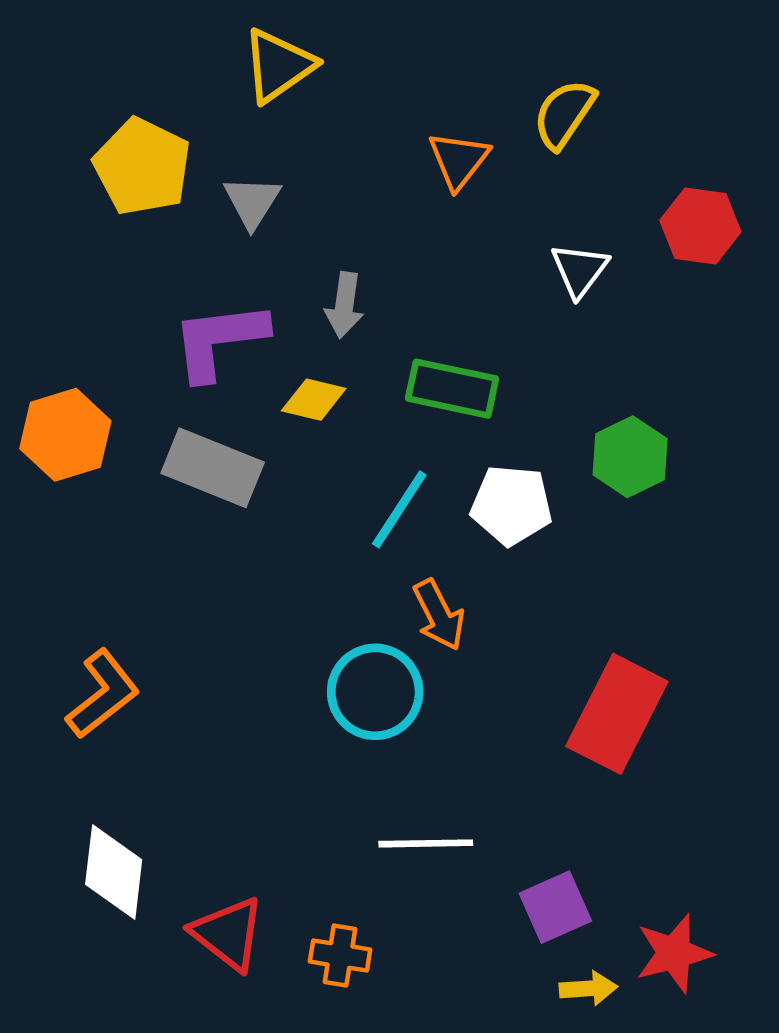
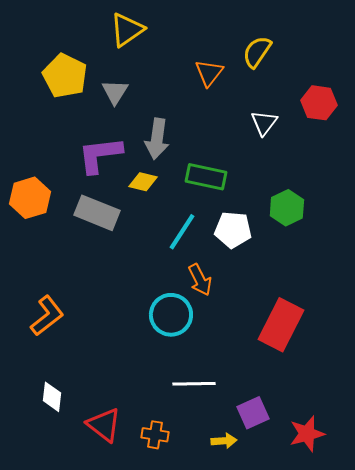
gray arrow: (344, 305) -> (157, 139), size x1.4
white diamond: (114, 872) -> (52, 397), size x0.7
yellow arrow: (588, 988) -> (224, 441), moved

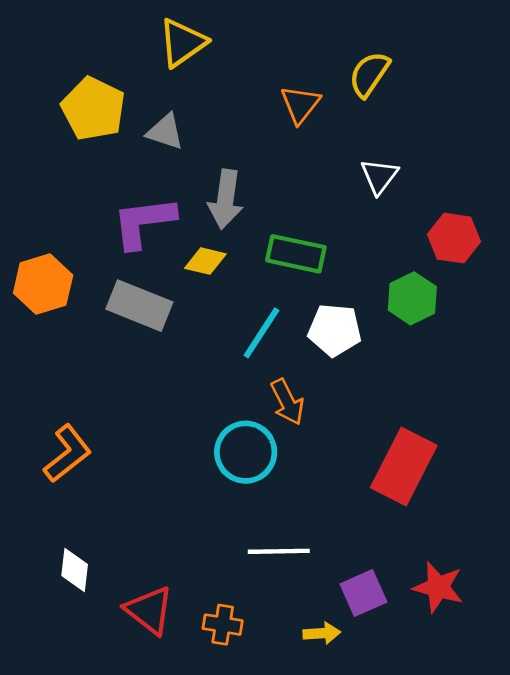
gray triangle: (115, 92) -> (165, 132), turned -44
red hexagon: (319, 103) -> (454, 238), moved
red star: (307, 434) -> (438, 587), moved, turned 30

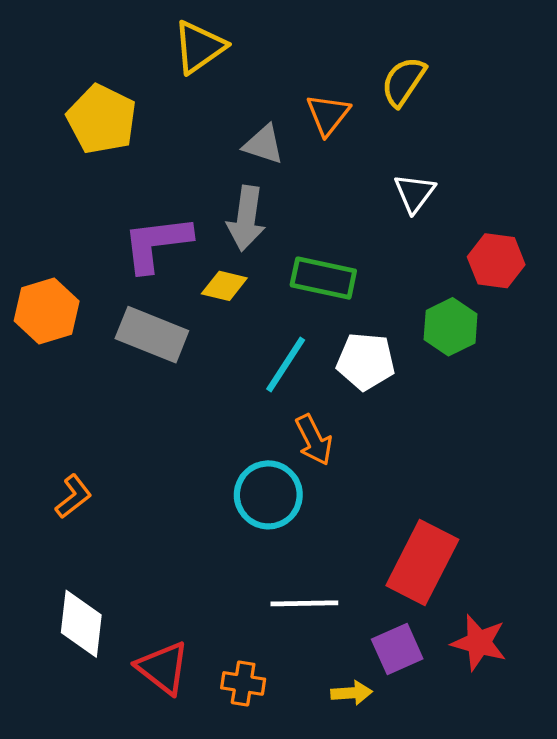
gray triangle: (165, 132) -> (264, 144), moved
orange L-shape: (67, 454) -> (73, 496), size x0.7
red rectangle: (404, 467) -> (422, 562), moved
white diamond: (75, 570) -> (81, 624), size x1.4

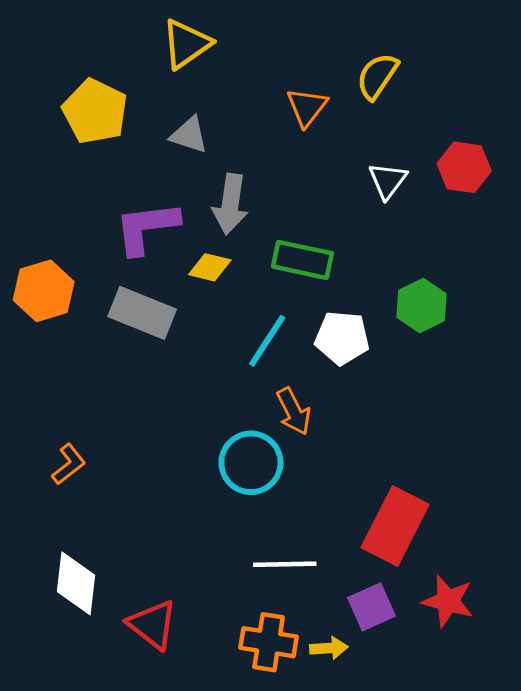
gray triangle: (264, 144) -> (189, 135), moved
red hexagon: (496, 261) -> (464, 167), moved
orange cross: (243, 683) -> (269, 642), moved, size x1.4

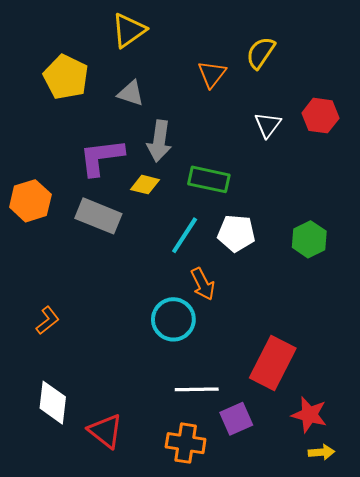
green hexagon: (421, 305) -> (309, 239), moved
purple square: (371, 607) -> (236, 419), moved
yellow arrow: (329, 648) -> (321, 452), moved

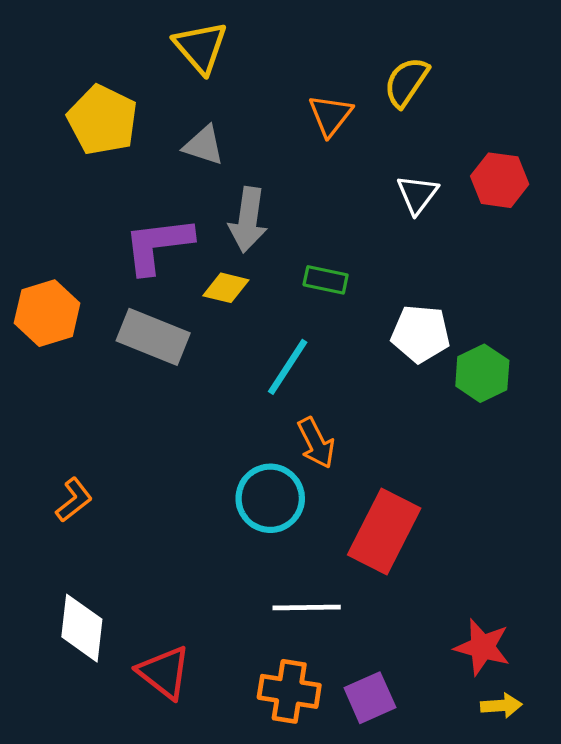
yellow triangle: (129, 30) -> (201, 47), turned -36
green rectangle: (209, 179) -> (326, 280), size x0.7
white pentagon: (236, 233) -> (421, 334), moved
red rectangle: (273, 363) -> (384, 532), moved
purple square: (236, 419) -> (370, 698), moved

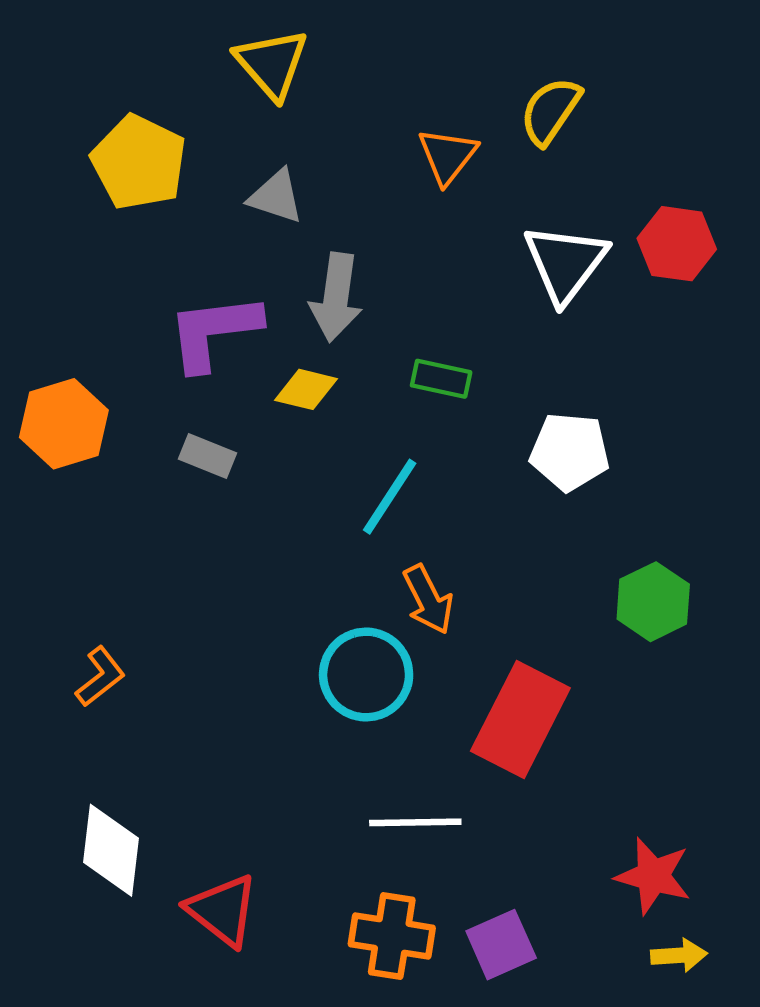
white triangle: (417, 194) -> (565, 263), size x1.5
gray rectangle: (153, 337) -> (207, 456), size x0.6
green hexagon: (482, 373) -> (653, 602), moved

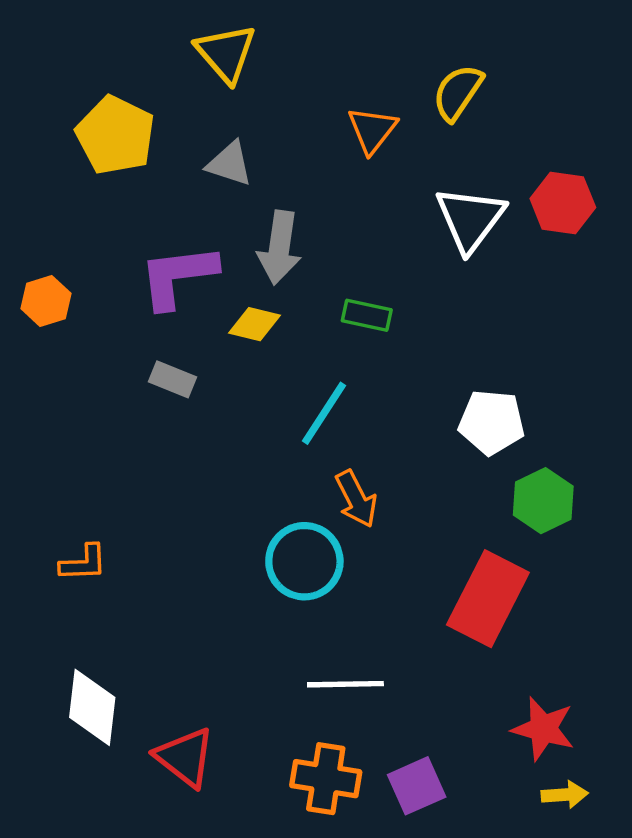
orange hexagon: (64, 424) -> (46, 301), moved, size x0.7
white pentagon: (570, 452) -> (492, 422), moved
orange L-shape: (100, 677) -> (83, 563), turned 36
red rectangle: (520, 720) -> (488, 599), moved

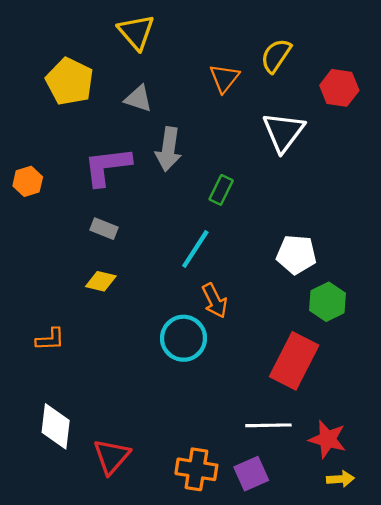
red hexagon: (563, 203) -> (339, 88), moved
green rectangle: (367, 315) -> (221, 190), turned -76
yellow diamond: (254, 324) -> (101, 281), moved
white line: (345, 684) -> (268, 425), moved
red triangle: (185, 757) -> (112, 456), turned 33

